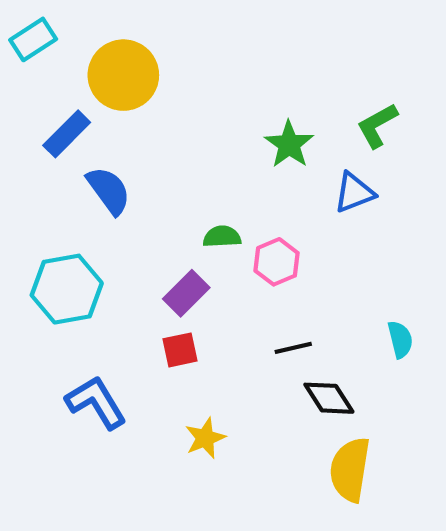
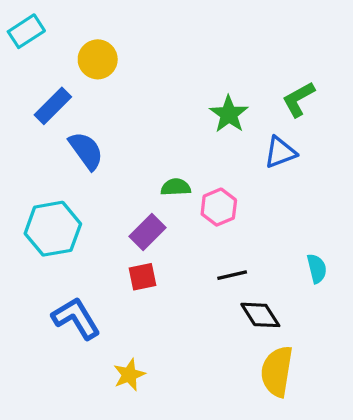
yellow circle: (123, 75) -> (98, 59), size x0.7
yellow star: (205, 438) -> (129, 375), moved

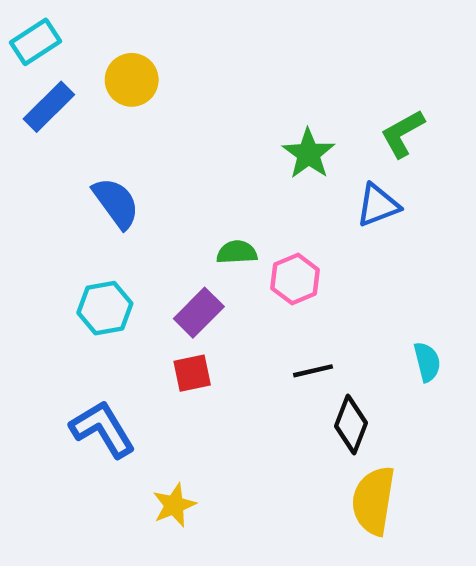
blue rectangle: (53, 106) -> (49, 107), moved
cyan hexagon: (53, 229) -> (105, 308), moved, size x0.7
black diamond: (260, 315) -> (351, 425), turned 54

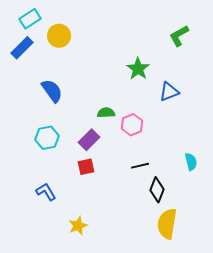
cyan rectangle: (35, 42) -> (30, 19), moved
green L-shape: (403, 134) -> (179, 36), moved
blue L-shape: (103, 429) -> (46, 192), size x0.7

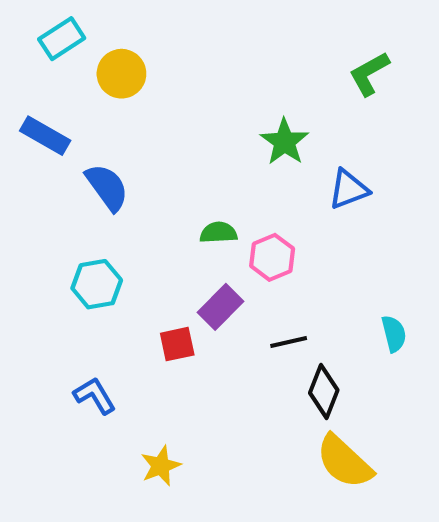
blue rectangle: (22, 48) -> (45, 136), moved, turned 75
purple rectangle: (89, 140) -> (221, 307), moved
yellow semicircle: (167, 224) -> (344, 462), turned -56

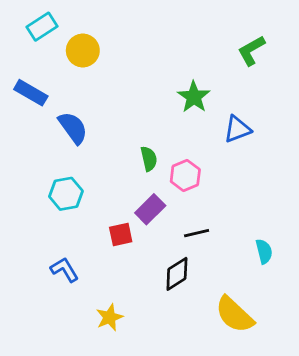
green semicircle: (218, 233) -> (149, 159), turned 80
cyan semicircle: (394, 334) -> (264, 251), moved
black diamond: (324, 392) -> (177, 274), moved, turned 36

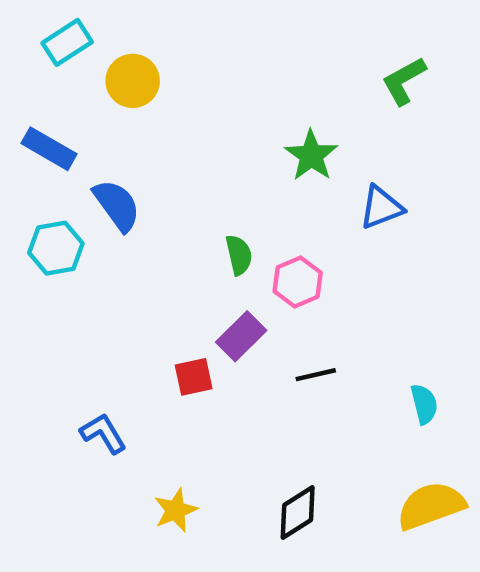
cyan hexagon: (66, 194) -> (56, 248), moved
black diamond: (177, 274) -> (298, 513), moved
yellow semicircle: (234, 315) -> (431, 506), moved, turned 117

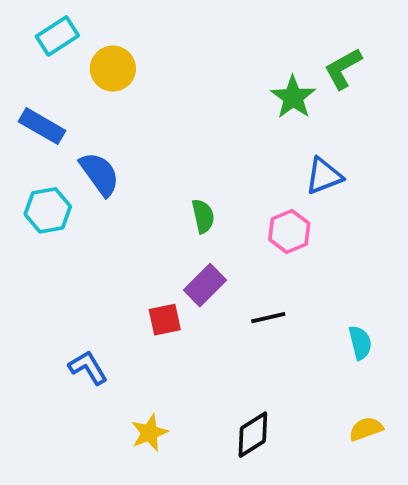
green star: (311, 155) -> (293, 97), moved
pink hexagon: (298, 282) -> (289, 231), moved
yellow semicircle: (431, 506) -> (366, 429), size x0.6

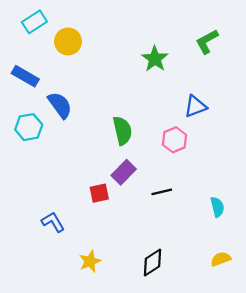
green star: (293, 97) -> (155, 59), moved
green semicircle: (203, 216) -> (122, 131), size x1.4

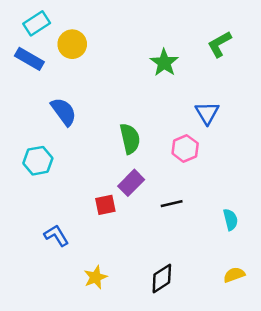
blue rectangle: (25, 76) -> (29, 59), moved
blue triangle: (195, 106) -> (207, 113), turned -40
cyan hexagon: (29, 127) -> (38, 161), moved

